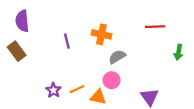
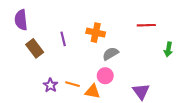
brown rectangle: (17, 51) -> (35, 48), moved
orange line: (77, 89) -> (73, 84), turned 40

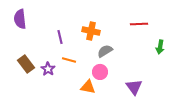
brown rectangle: (35, 48) -> (26, 64), moved
orange line: (73, 84) -> (69, 60), moved
purple star: (50, 85) -> (48, 69), moved

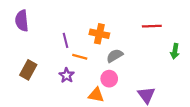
orange line: (69, 60) -> (80, 57), moved
brown rectangle: (26, 64) -> (28, 70), turned 66
purple star: (48, 69) -> (67, 75), moved

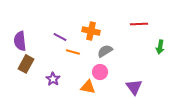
purple semicircle: (22, 21) -> (20, 41), moved
purple line: (65, 40) -> (60, 37), turned -48
purple star: (67, 75) -> (53, 79), moved

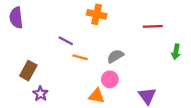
orange cross: (91, 31) -> (97, 14), moved
purple semicircle: (20, 41) -> (16, 18), moved
purple star: (53, 79) -> (40, 94), moved

